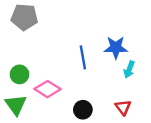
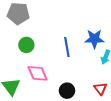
green circle: (19, 74) -> (26, 45), moved
pink diamond: (48, 89) -> (38, 73), turned 35

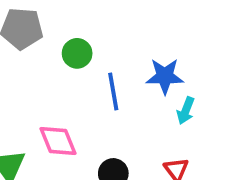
green circle: (26, 45) -> (77, 53), moved

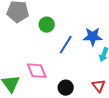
blue line: (113, 91) -> (66, 45), turned 42

